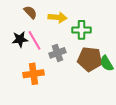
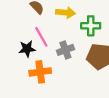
black star: (20, 39) -> (27, 49), moved

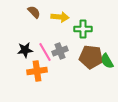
pink line: (41, 37) -> (45, 52), moved

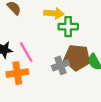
yellow arrow: (60, 17) -> (54, 13), moved
gray cross: (60, 51) -> (60, 65), moved

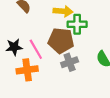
brown pentagon: (77, 58) -> (61, 41), moved

